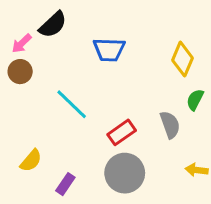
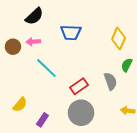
pink arrow: (22, 43) -> (33, 42), moved, turned 40

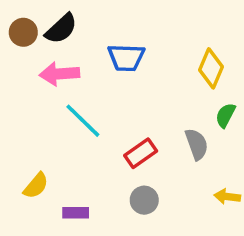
pink arrow: (33, 42) -> (59, 74), size x1.5
brown circle: (13, 47) -> (23, 32), moved
gray circle: (81, 113) -> (144, 200), size x0.6
purple rectangle: (42, 120) -> (76, 213), turned 56

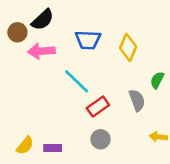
brown circle: (23, 32) -> (17, 32), moved
yellow diamond: (211, 68) -> (128, 47), moved
cyan line: (83, 121) -> (77, 81), moved
yellow semicircle: (36, 186) -> (25, 146), moved

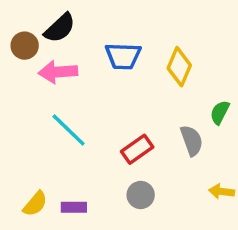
cyan line: (77, 81) -> (69, 130), moved

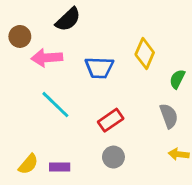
black semicircle: (60, 28) -> (68, 19), moved
blue trapezoid: (123, 56) -> (99, 68), moved
green semicircle: (220, 112) -> (177, 79), moved
gray semicircle: (192, 140) -> (169, 116), moved

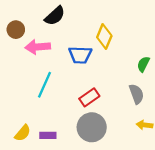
yellow diamond: (145, 53) -> (104, 36), moved
cyan line: (55, 105) -> (45, 85), turned 70
gray circle: (113, 157) -> (92, 127), size x1.6

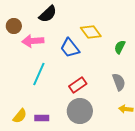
yellow diamond: (104, 36) -> (91, 32), turned -60
blue trapezoid: (80, 55) -> (70, 48), turned 50
green semicircle: (143, 64) -> (120, 47), moved

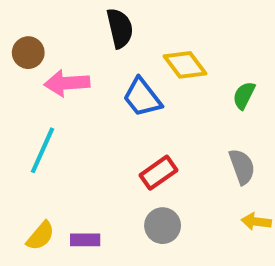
black semicircle: (48, 14) -> (120, 28), moved, turned -60
cyan line: (39, 74) -> (42, 150), moved
gray circle: (80, 111) -> (163, 226), size x0.7

